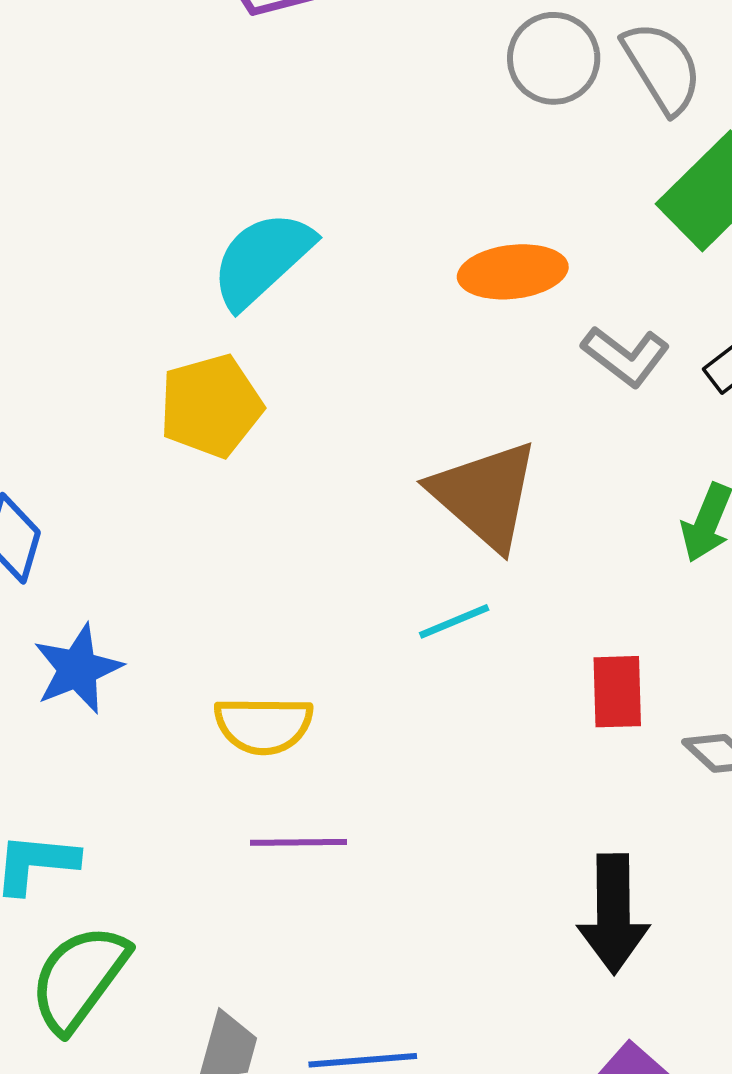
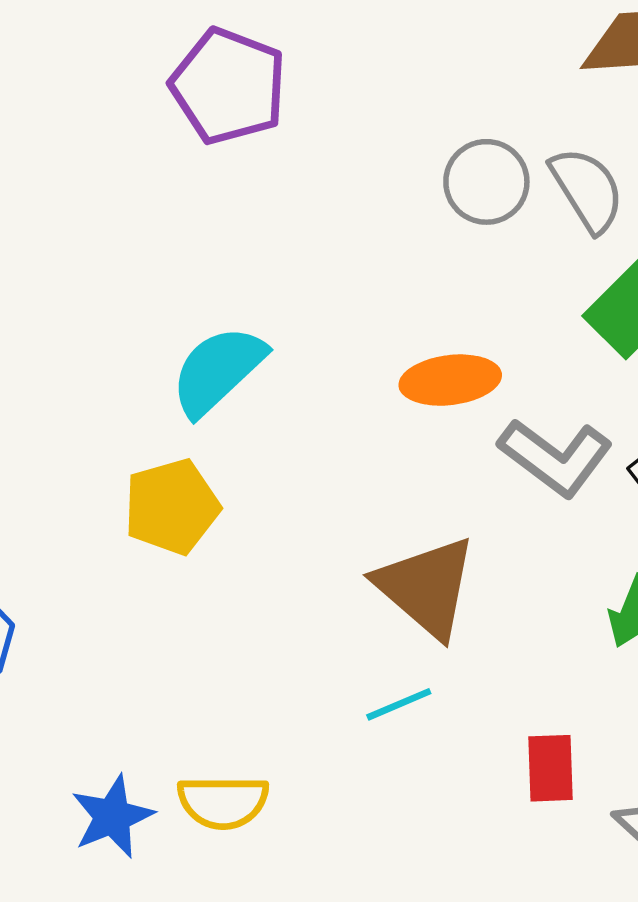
gray L-shape: (626, 356) -> (555, 457), size x1.4
blue star: (78, 669) -> (112, 817), moved

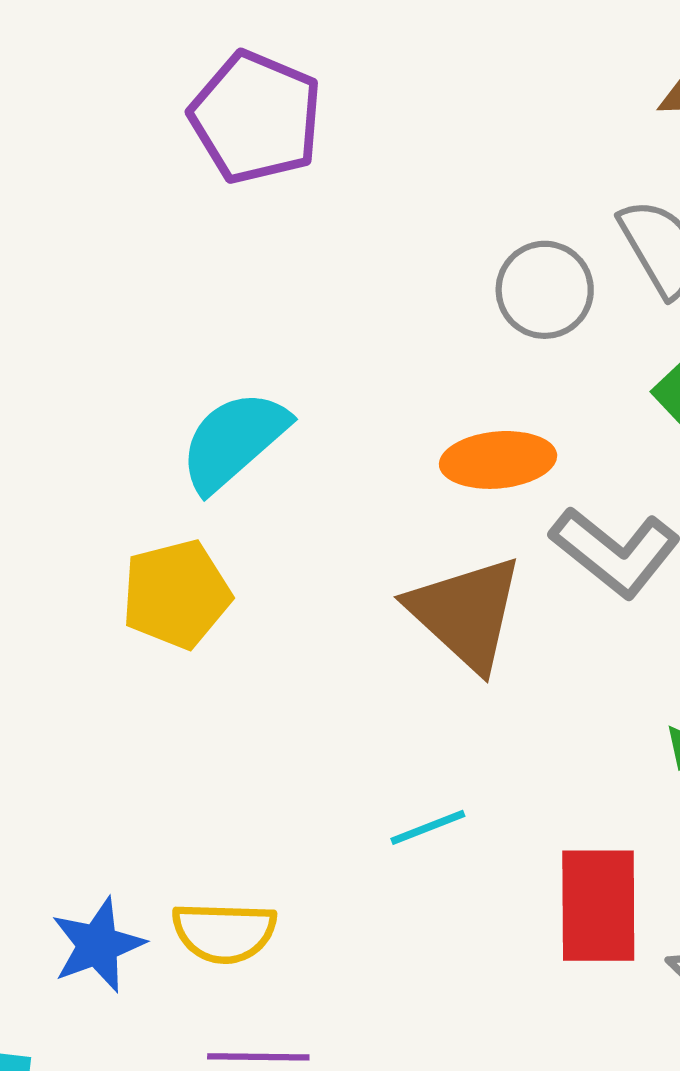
gray circle: (486, 182) -> (545, 290), moved
brown triangle: (426, 587) -> (466, 613), moved
red rectangle: (550, 768) -> (598, 906), size x1.5

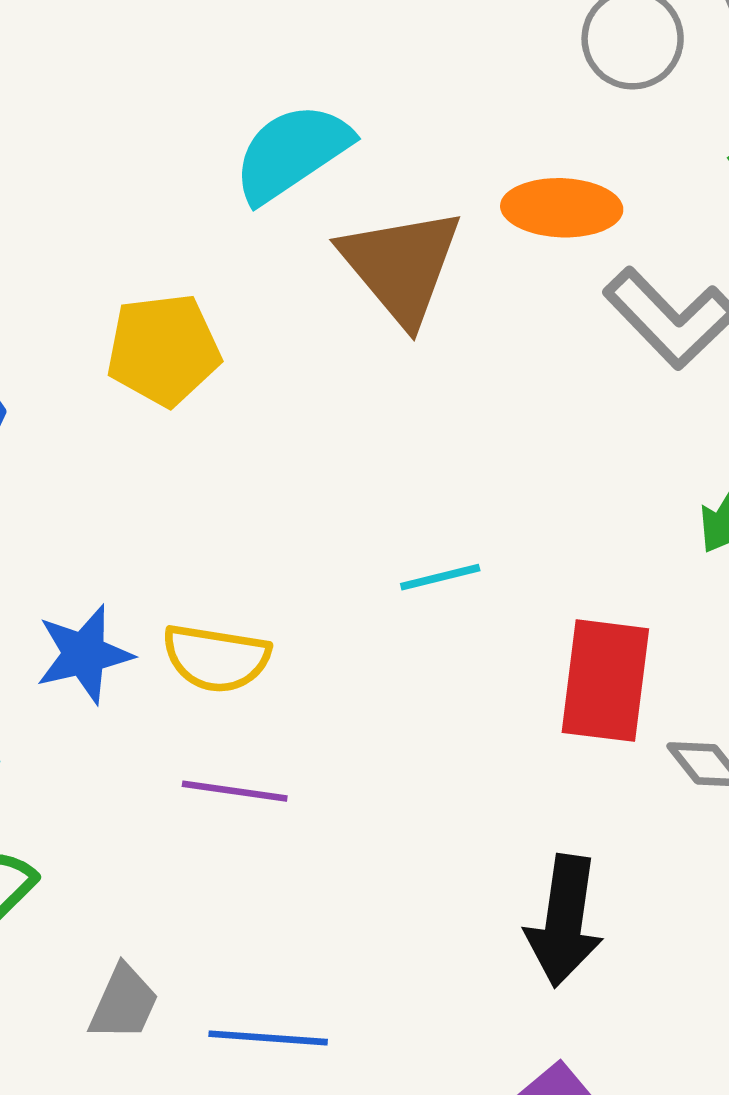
yellow pentagon: (176, 594) -> (163, 350), moved
brown triangle: (466, 613) -> (401, 266), moved

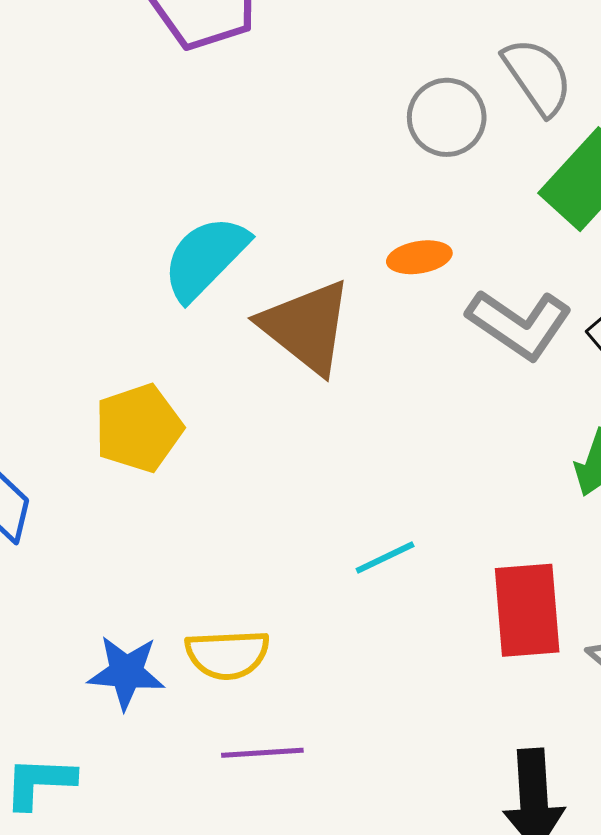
orange ellipse: (562, 208) -> (419, 257), size x0.7
blue star: (84, 654) -> (126, 672), turned 30

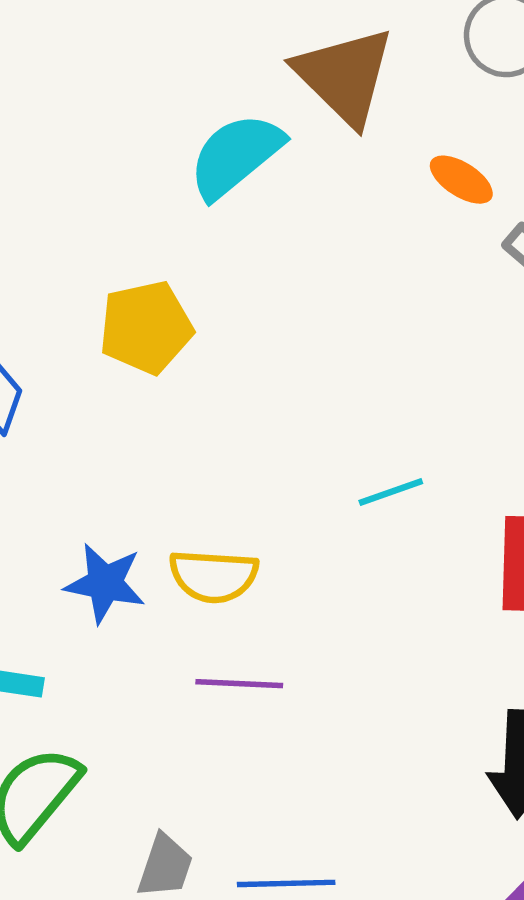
orange ellipse: (419, 257) -> (461, 180), turned 36
brown triangle: (306, 327) -> (345, 76), moved

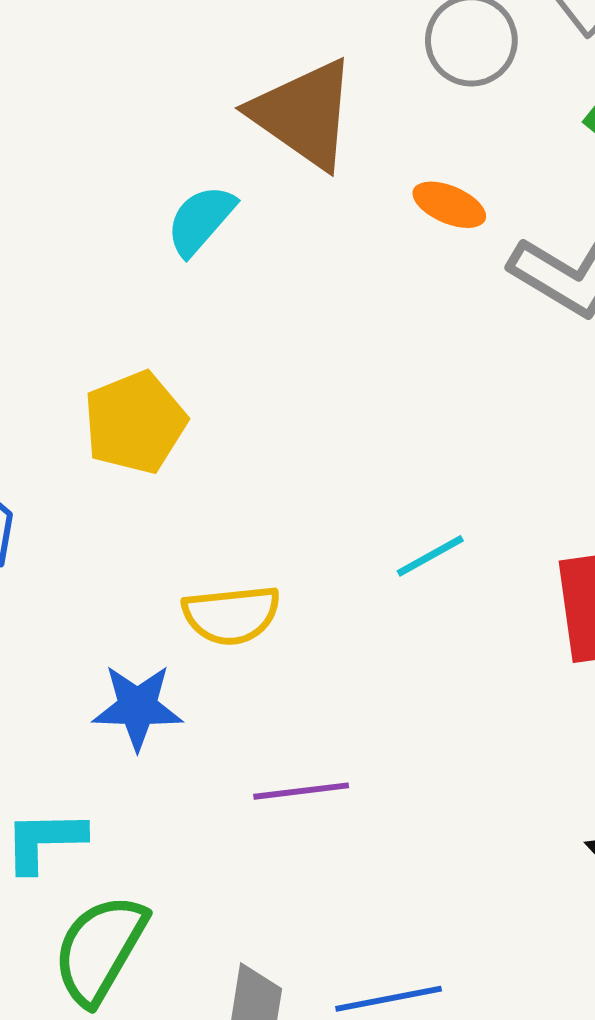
cyan semicircle: (236, 156) -> (201, 220), size x0.7
yellow semicircle: (214, 576) -> (231, 615), moved

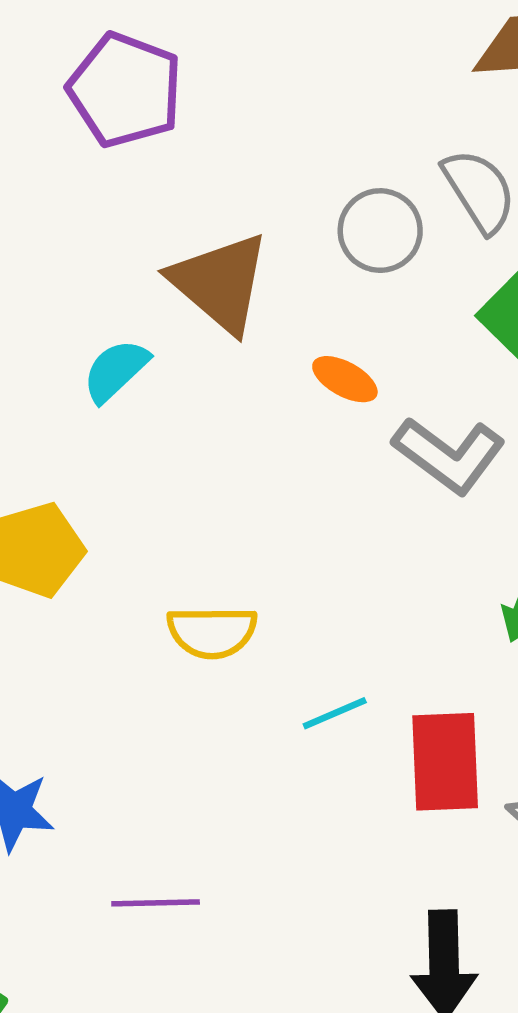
cyan line: (430, 556) -> (335, 713), moved
yellow semicircle: (231, 615) -> (212, 632), moved

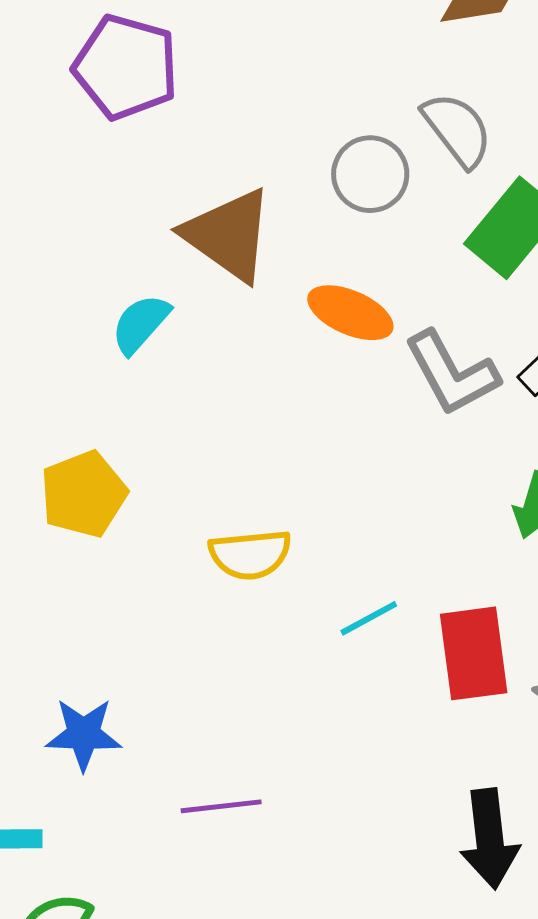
orange ellipse: (345, 379) -> (350, 313), size x1.4
gray L-shape: (449, 455) -> (452, 373), turned 30

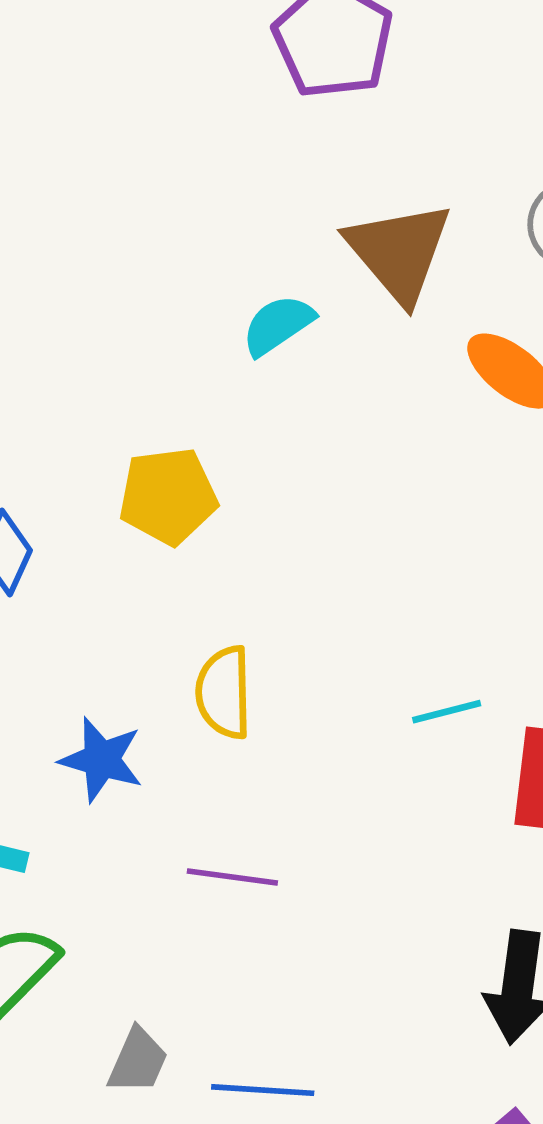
yellow semicircle: (250, 554) -> (224, 692), moved, turned 80

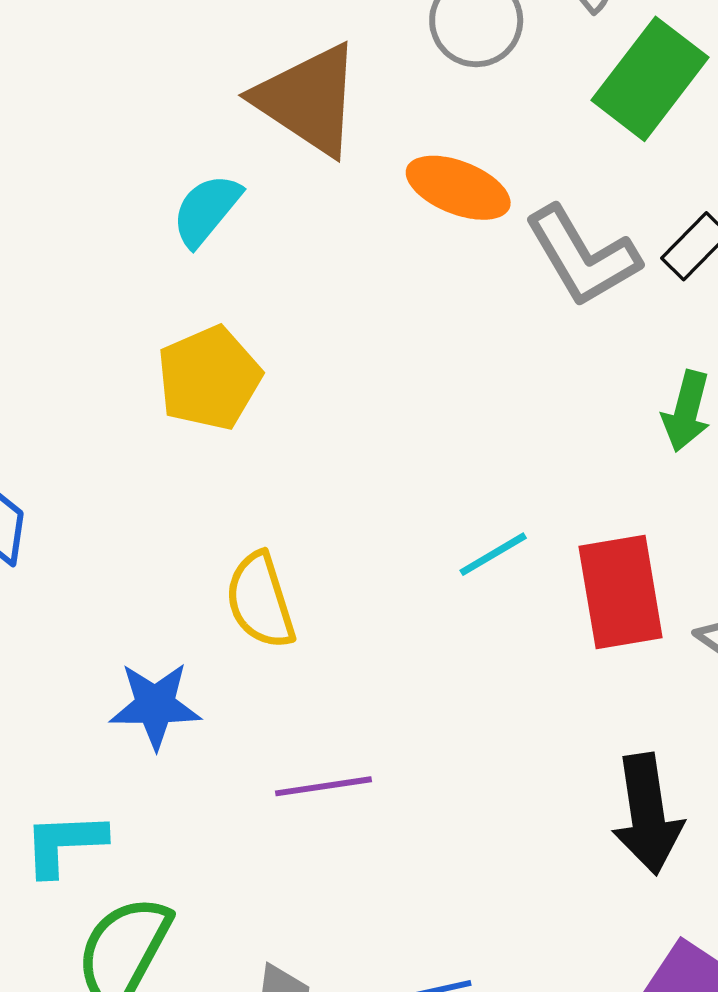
yellow pentagon: (168, 496) -> (209, 378), moved

